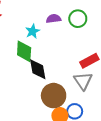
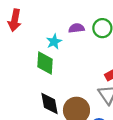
black diamond: (38, 69) -> (49, 103), moved

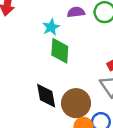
green diamond: (45, 63) -> (60, 51), moved

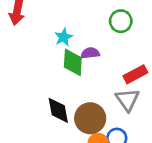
purple semicircle: (76, 12) -> (90, 53), moved

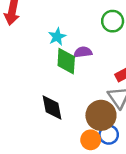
brown circle: (90, 118) -> (101, 115), moved

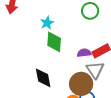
purple semicircle: (83, 52) -> (84, 53), moved

